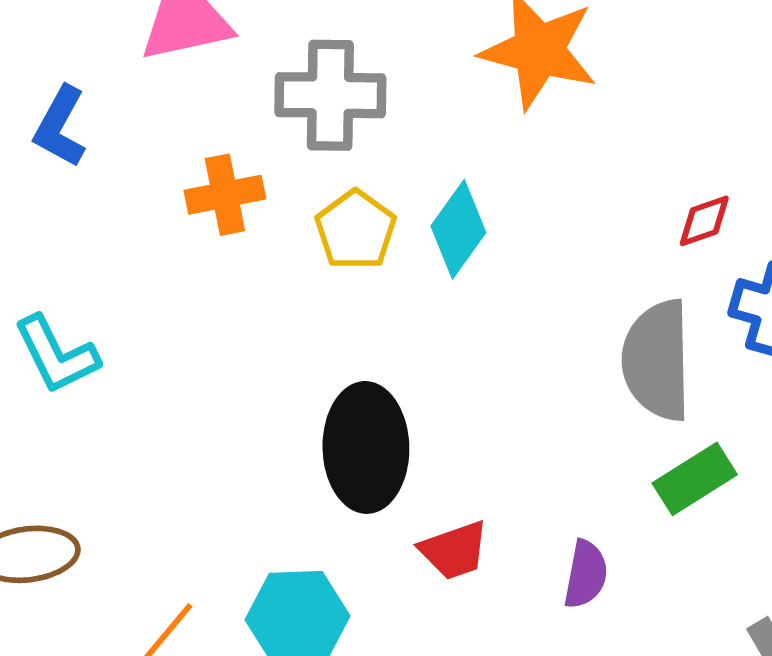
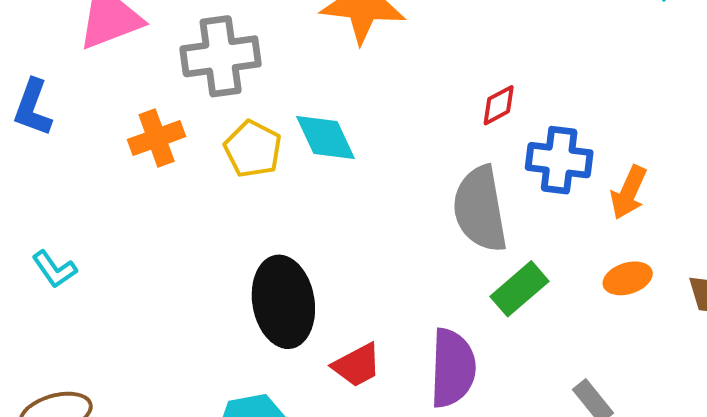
cyan diamond: (458, 229) -> (325, 137), turned -52
cyan L-shape: (56, 355) -> (54, 269), size x0.7
purple semicircle: (586, 574) -> (453, 368), size x1.6

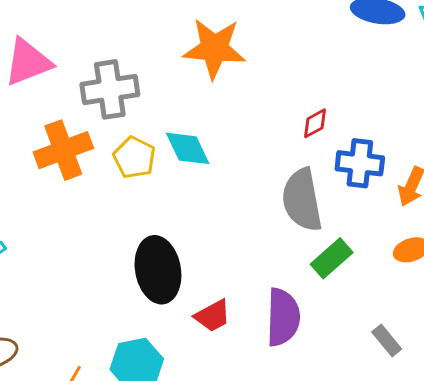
orange cross: (157, 138) -> (63, 150), size x1.4

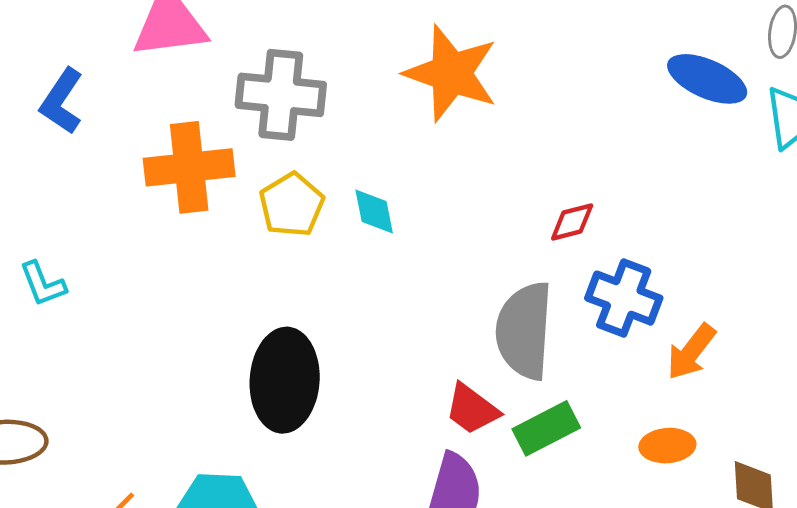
cyan diamond: (188, 148) -> (374, 211), size x0.7
red trapezoid: (213, 316) -> (472, 409), moved, turned 51

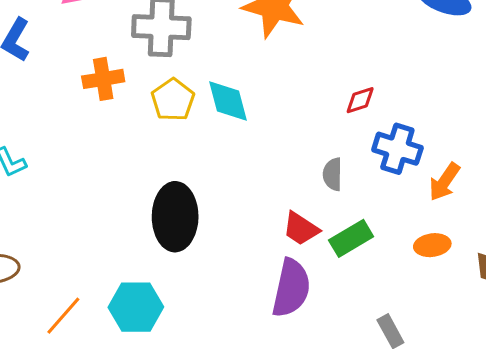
orange cross: (189, 167) -> (103, 79), size x0.7
cyan diamond: (374, 211) -> (228, 101), size x1.4
gray semicircle: (524, 331) -> (333, 174), size x0.5

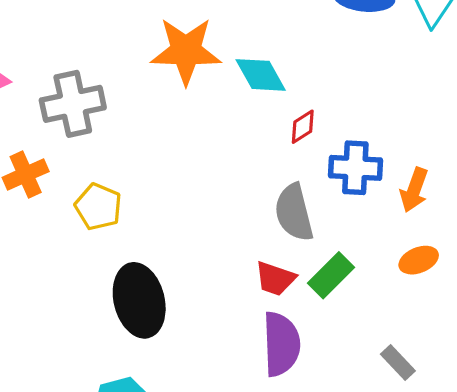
yellow pentagon: (173, 100) -> (98, 207), moved
cyan diamond: (228, 101) -> (261, 75), moved
gray semicircle: (333, 174) -> (294, 213), size x1.6

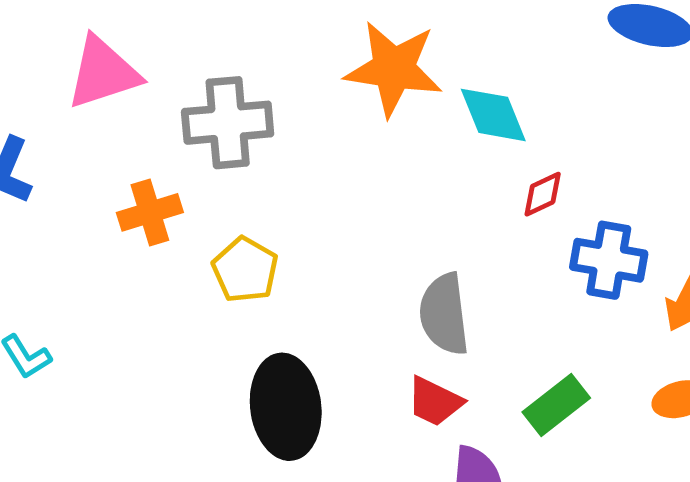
gray semicircle: (294, 213) -> (444, 314), moved
red trapezoid: (275, 279) -> (435, 402), moved

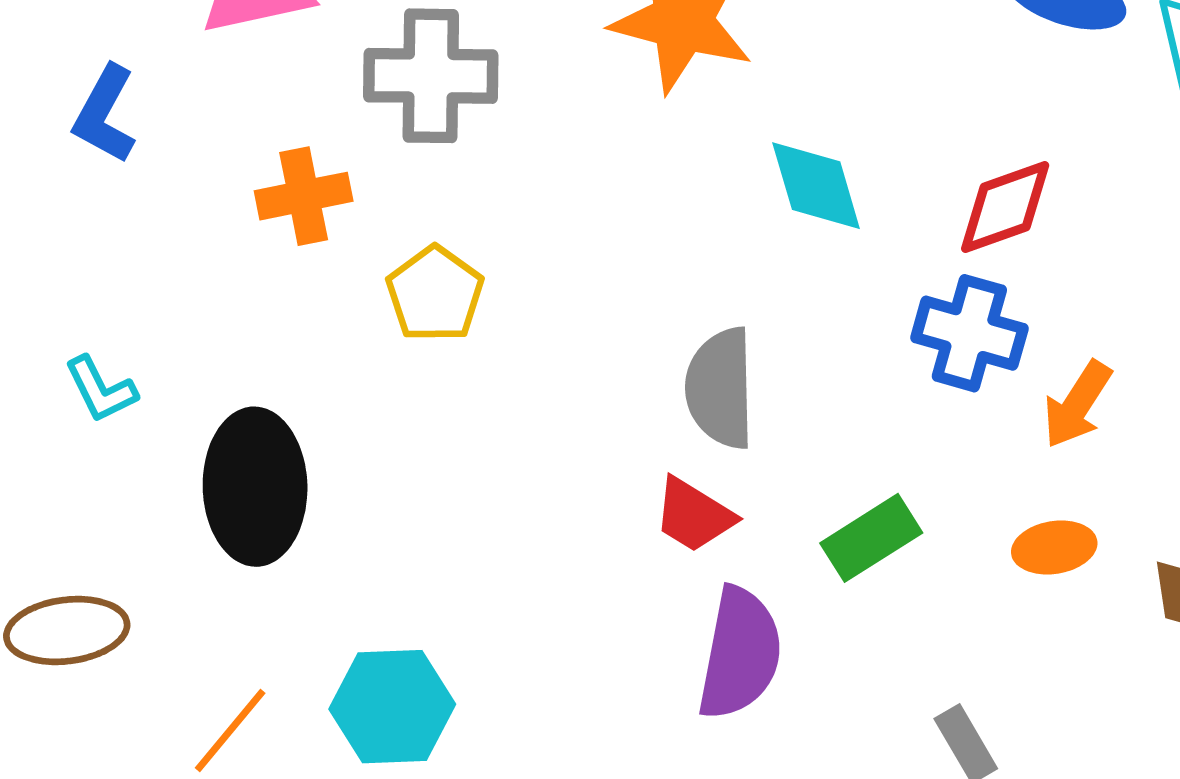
cyan diamond: (493, 115) -> (816, 186), moved
red diamond: (543, 194) -> (1005, 207), moved, size x1.5
black ellipse: (286, 407) -> (255, 487), moved

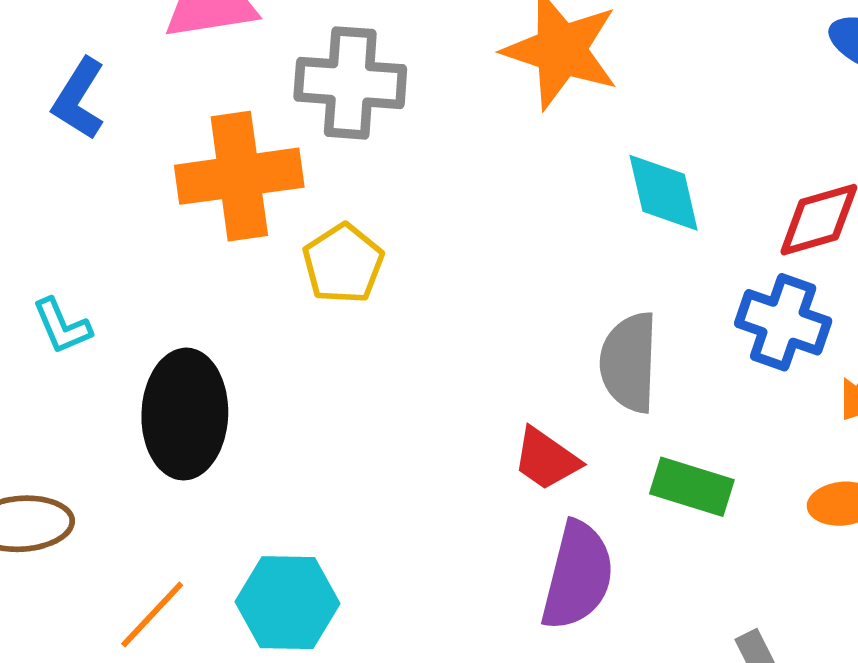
orange cross: (304, 196) -> (239, 176), size x1.6
gray semicircle: (720, 388) -> (629, 362), moved
green rectangle: (871, 538) -> (692, 487), turned 46

